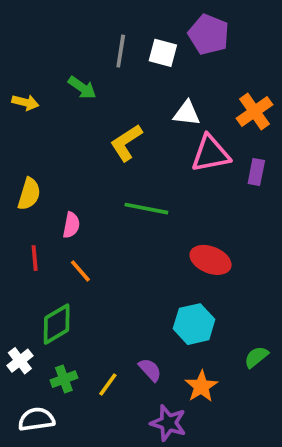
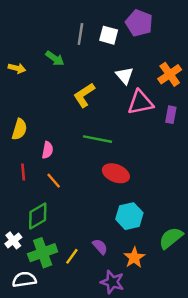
white triangle: (187, 113) -> (124, 76), turned 42
red ellipse: (211, 260) -> (116, 173), moved
green semicircle: (256, 357) -> (171, 238), size x1.5
green cross: (64, 379) -> (43, 253), size x1.6

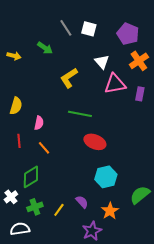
purple pentagon: (139, 23) -> (128, 34), moved
gray line: (80, 34) -> (66, 28), turned -42
green cross: (43, 253) -> (35, 207), size x0.7
purple star: (112, 282) -> (92, 231), turned 30

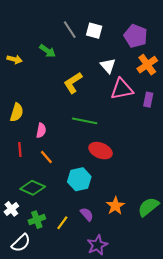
green diamond: (31, 177) -> (33, 188), turned 55
cyan hexagon: (106, 177) -> (79, 179), moved
orange star: (110, 211) -> (115, 206), moved
white semicircle: (20, 229) -> (21, 243), turned 144

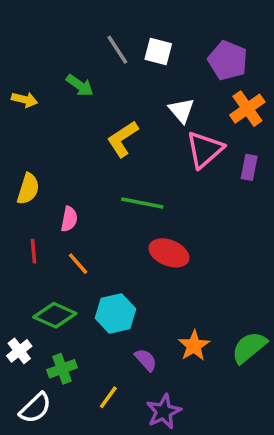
pink triangle: (122, 89) -> (205, 150), turned -30
cyan hexagon: (79, 179) -> (115, 314), moved
yellow line: (62, 223) -> (108, 397), moved

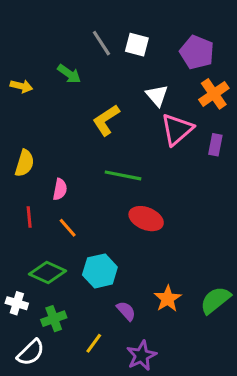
white cross: (19, 351) -> (17, 303), turned -35

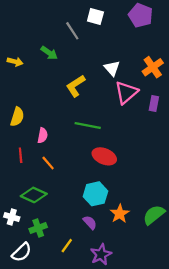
white square: (137, 45) -> (95, 16), moved
purple pentagon: (197, 52) -> (141, 15), moved
cyan hexagon: (100, 271) -> (95, 194), moved

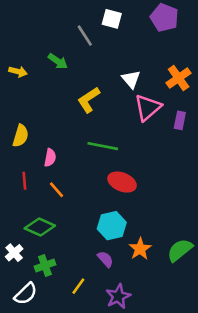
white cross: (12, 217) -> (14, 253), turned 32

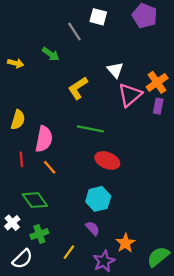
orange cross: (179, 78) -> (157, 82), moved
pink semicircle: (50, 158) -> (44, 139), size x1.6
green diamond: (40, 227) -> (35, 200), turned 30
orange star: (140, 249) -> (125, 243), moved
green semicircle: (180, 250) -> (158, 257), moved

